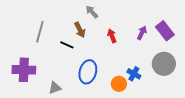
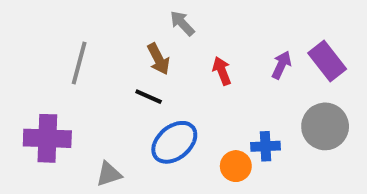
black line: (67, 45) -> (149, 97), moved
blue ellipse: (88, 72) -> (174, 142), turned 35
blue cross: (134, 74) -> (266, 146), turned -32

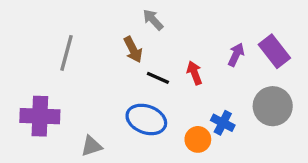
red arrow: (222, 71) -> (195, 73), moved
black line: (149, 97) -> (158, 78), moved
blue ellipse: (174, 142) -> (146, 119), turned 60
blue cross: (266, 146) -> (223, 123), turned 30

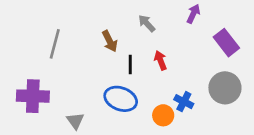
gray arrow: (153, 20) -> (147, 23), moved
purple arrow: (236, 55) -> (193, 14), moved
black line: (158, 78) -> (130, 65), turned 66
gray triangle: (91, 146) -> (75, 121), turned -48

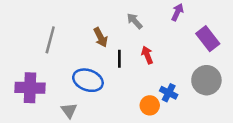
blue ellipse: (121, 99) -> (88, 80), moved

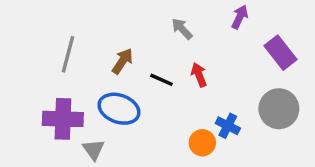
brown arrow: (101, 37) -> (122, 61), moved, turned -120
black line: (119, 59) -> (162, 80), turned -66
purple cross: (30, 88) -> (63, 119), moved

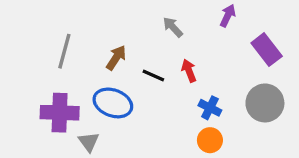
blue cross: (228, 126) -> (210, 108), moved
orange circle: (202, 143) -> (210, 140), moved

